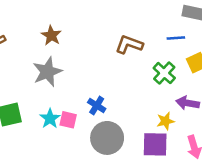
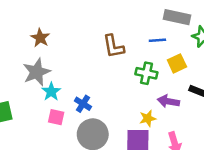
brown L-shape: (129, 44) -> (113, 46), turned -120
green cross: (164, 73) -> (146, 73), turned -30
cyan star: (50, 118) -> (51, 92), moved

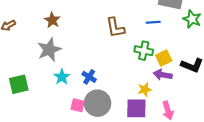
yellow square: (177, 63) -> (164, 58), moved
cyan star: (51, 92) -> (62, 77), moved
pink square: (56, 117) -> (78, 105), moved

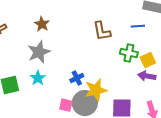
cyan star: (62, 77) -> (38, 78), moved
blue cross: (89, 77) -> (77, 78), turned 32
yellow star: (145, 89) -> (96, 90), moved, size x1.6

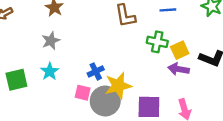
gray star: (39, 52) -> (51, 41), size x0.7
pink square: (66, 105) -> (83, 93), moved

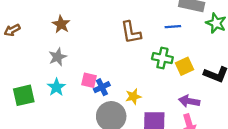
purple arrow: (179, 69) -> (189, 101), moved
yellow star: (118, 86) -> (133, 97), moved, size x0.6
pink square: (83, 93) -> (89, 80), moved

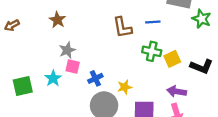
blue line: (173, 27) -> (153, 22), moved
gray star: (58, 57) -> (67, 50), moved
pink square: (89, 80) -> (73, 66), moved

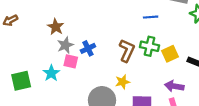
brown star: (57, 20) -> (56, 27), moved
brown L-shape: (122, 27) -> (127, 51), moved, turned -145
blue cross: (95, 78) -> (88, 48), moved

